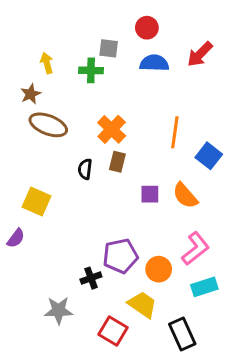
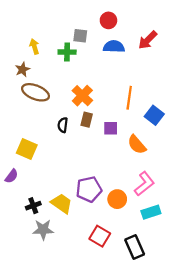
purple square: (150, 194) -> (111, 128), moved
black cross: (91, 278) -> (33, 206), moved
yellow trapezoid: (142, 305) -> (62, 203), moved
red square: (113, 331) -> (100, 236), moved

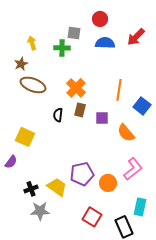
cyan rectangle: (151, 212) -> (140, 207), moved, turned -60

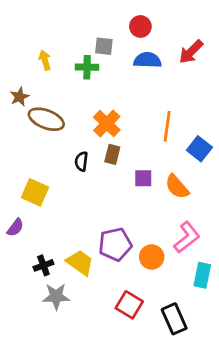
brown star: (21, 64) -> (20, 97), moved
purple square: (102, 118) -> (143, 178), moved
cyan rectangle: (140, 207) -> (202, 275), moved

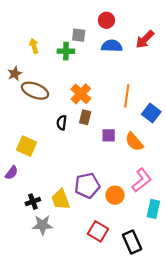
yellow trapezoid: (80, 263) -> (61, 199), turned -145

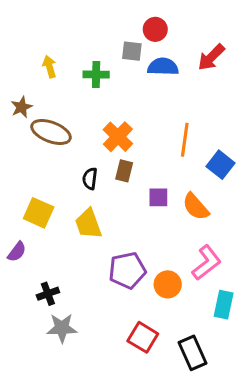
gray square: (79, 35) -> (132, 51), moved
yellow trapezoid: (61, 199) -> (88, 224), moved

